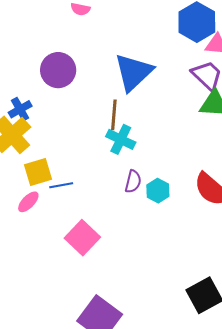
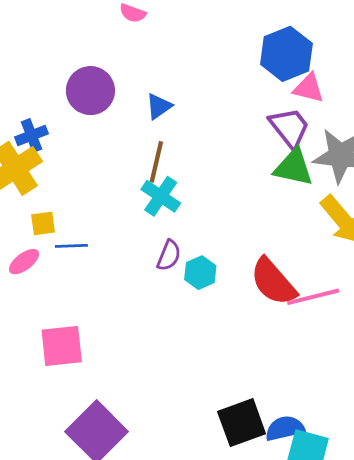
blue triangle: (134, 72) -> (159, 106), moved, size x0.5
yellow square: (38, 172) -> (43, 223), size x0.7
pink square: (82, 238) -> (62, 346), moved, turned 32

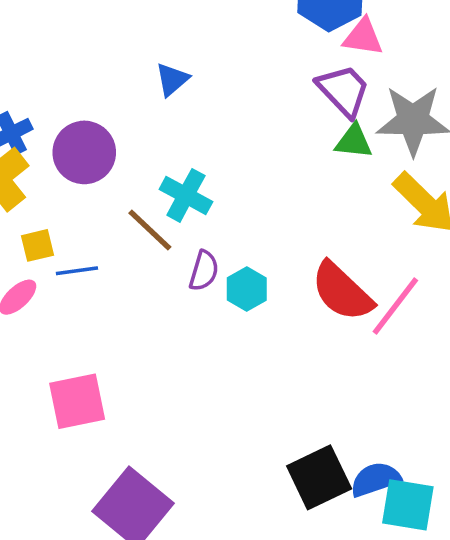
purple circle: (90, 91) -> (84, 152), moved
brown line: (156, 162) -> (150, 230), moved, turned -54
green triangle: (294, 167) -> (354, 141), size x0.7
pink line: (313, 297) -> (395, 306), turned -33

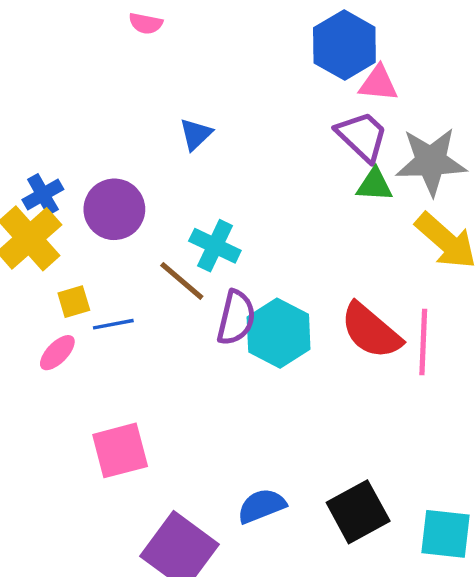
purple semicircle: (204, 271) -> (236, 318), size x1.4
cyan hexagon: (247, 289) -> (279, 333), size x1.6
pink line: (395, 306) -> (423, 342), turned -32
blue semicircle: (375, 479) -> (262, 506), moved

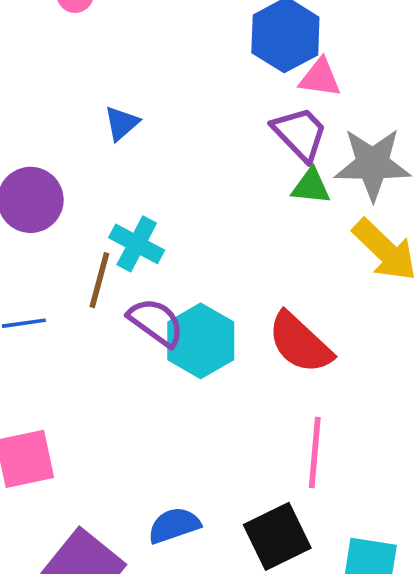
brown line: (182, 281) -> (99, 280), turned 62
purple semicircle: (236, 318) -> (156, 322), turned -70
pink line: (423, 342) -> (315, 453), moved

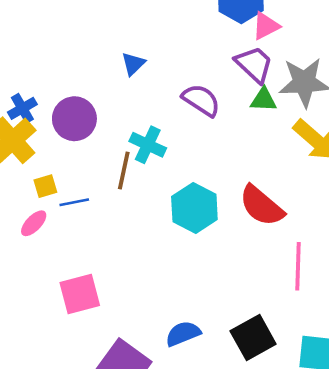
pink triangle: (320, 78) -> (266, 26), turned -32
purple semicircle: (156, 322) -> (201, 100), moved
pink line: (315, 453) -> (298, 266), moved

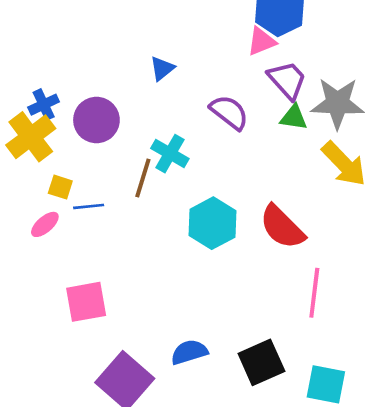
pink triangle: (266, 26) -> (261, 41), moved
yellow square: (45, 186) -> (60, 187), turned 30

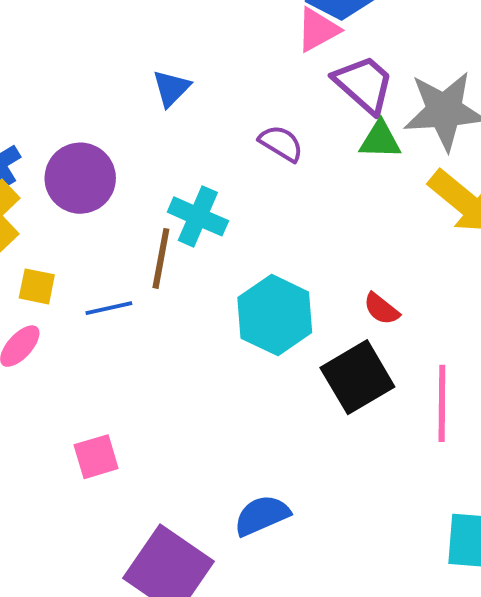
purple semicircle: (229, 112) -> (281, 143), size x0.7
blue line: (89, 206) -> (109, 308), moved
red semicircle: (282, 227) -> (381, 309), size x0.5
pink square: (86, 302) -> (96, 457), size x0.7
black square: (261, 362) -> (357, 377), moved

